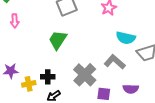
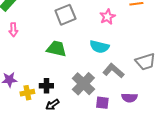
cyan semicircle: (126, 38) -> (99, 47), moved
green trapezoid: (58, 40) -> (56, 49), turned 70

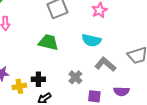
gray cross: (83, 84) -> (75, 77), size x0.6

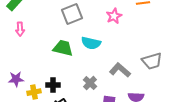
cyan semicircle: (91, 40) -> (91, 43), moved

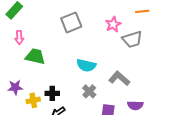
cyan semicircle: (91, 43) -> (86, 65), moved
green trapezoid: (63, 48) -> (35, 56), moved
gray trapezoid: (152, 61) -> (132, 39), moved

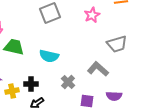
gray trapezoid: (132, 39) -> (117, 44), moved
cyan semicircle: (86, 65) -> (49, 56), moved

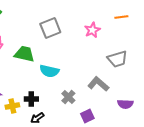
green trapezoid: (14, 47) -> (24, 54), moved
purple semicircle: (114, 96) -> (125, 104), moved
purple square: (87, 101) -> (87, 116), turned -32

